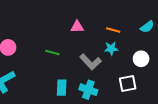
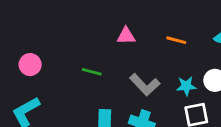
cyan star: (111, 48) -> (186, 86), moved

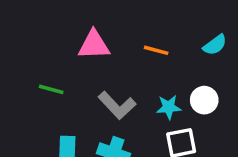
pink triangle: (126, 36) -> (94, 45), size x1.4

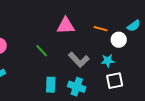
green line: (51, 89) -> (42, 51), turned 32
white circle: (204, 100) -> (119, 40), moved

